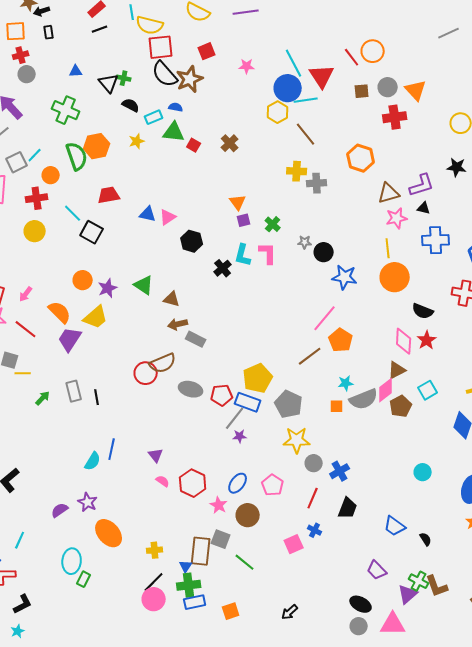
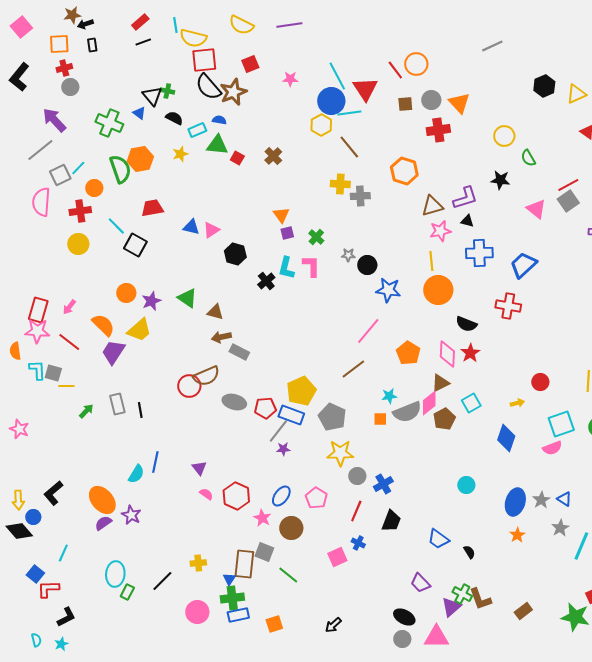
blue triangle: (76, 71) -> (139, 113), moved, turned 40
orange pentagon: (341, 340) -> (408, 353), moved
orange ellipse: (109, 533) -> (102, 500), moved
black line: (154, 582) -> (162, 581), moved

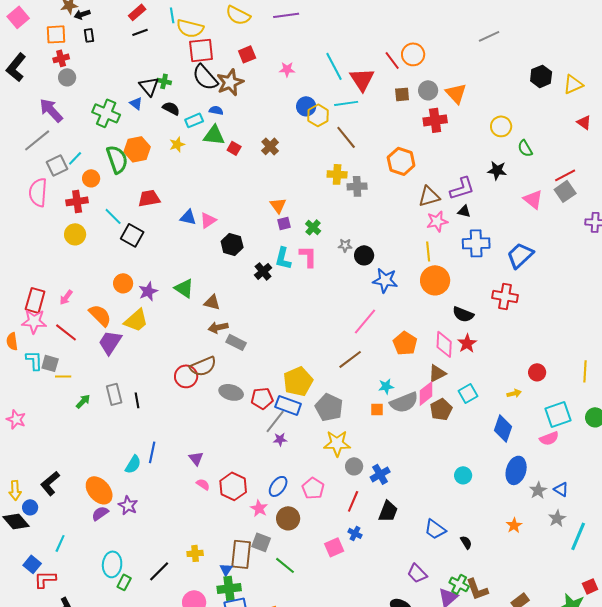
blue circle: (331, 101) -> (306, 106), moved, size x0.7
blue ellipse: (515, 502) -> (516, 470), moved

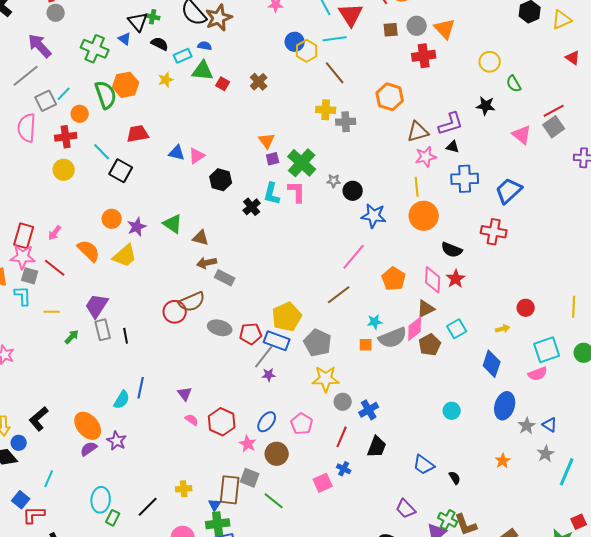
green cross: (313, 227) -> (302, 163), size x1.8
purple trapezoid: (110, 342) -> (97, 306), moved
gray square: (50, 363) -> (30, 276), moved

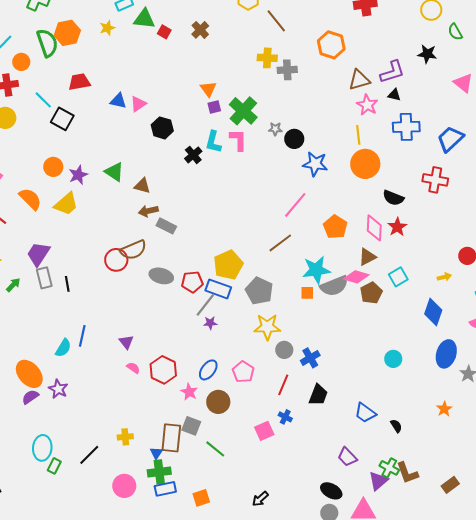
pink star: (426, 157) -> (367, 105), turned -30
cyan star: (375, 322) -> (316, 270), size x1.8
pink diamond: (415, 329) -> (356, 277), turned 55

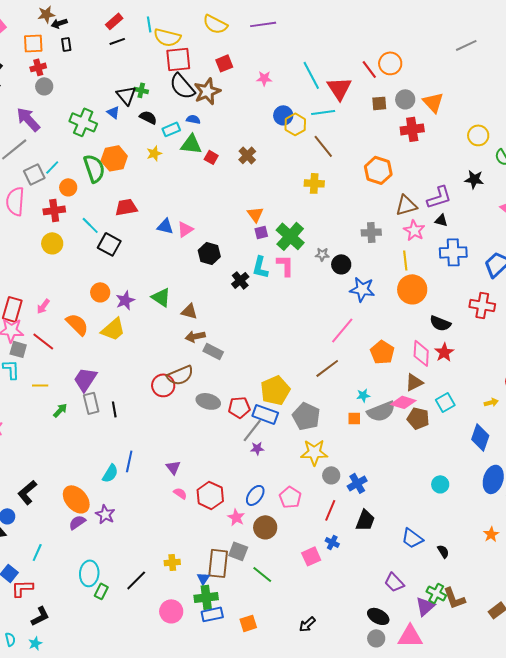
gray cross: (287, 70) -> (371, 232), moved
cyan star: (316, 270) -> (363, 395), size x0.5
brown pentagon: (371, 293) -> (418, 418), turned -30

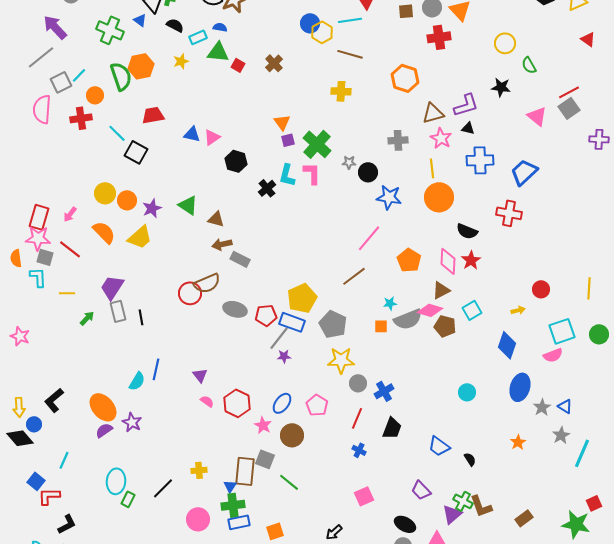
brown line: (323, 146) -> (350, 54), turned -35
yellow circle: (52, 243) -> (105, 193), moved
pink square: (311, 556) -> (364, 496), moved

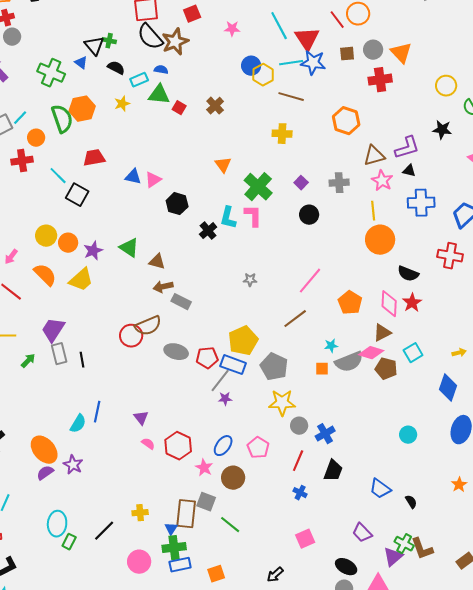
purple square: (288, 140) -> (301, 183), moved, turned -32
gray star: (349, 162) -> (250, 280), moved
blue star: (389, 197) -> (313, 63), moved

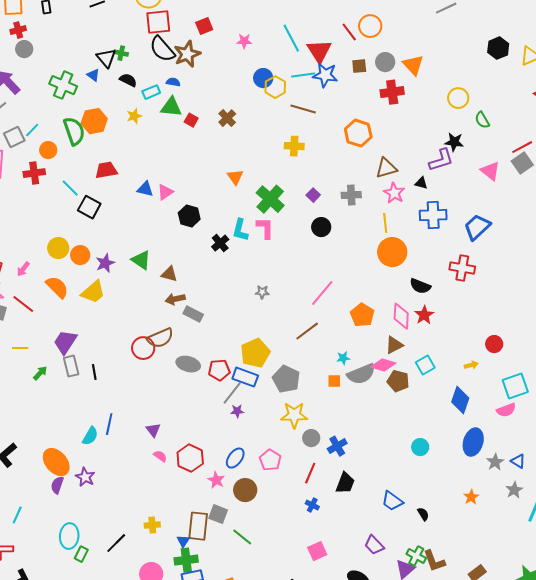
purple L-shape: (407, 148) -> (441, 160), moved
purple semicircle: (45, 473) -> (57, 485), turned -36

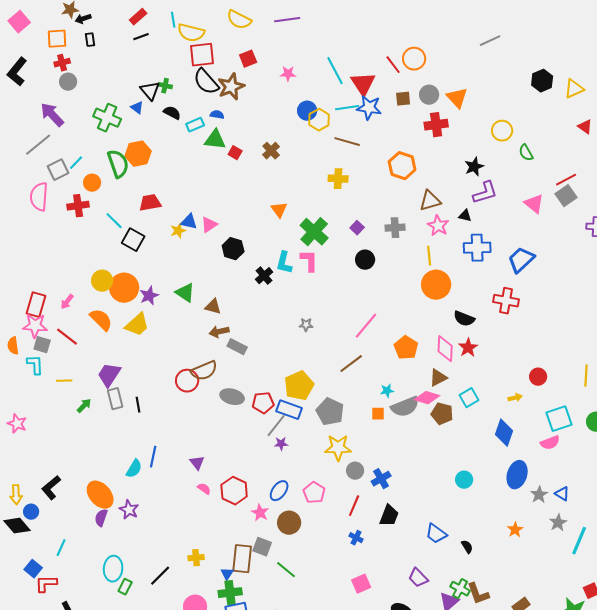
yellow star: (134, 116) -> (178, 231), moved
black star: (454, 142) -> (474, 167), moved, turned -30
orange circle: (80, 255) -> (124, 288), size x1.5

